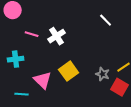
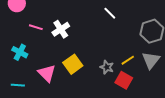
cyan cross: (16, 59) -> (20, 52), turned 35
cyan line: (22, 94) -> (18, 85), moved

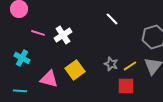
gray star: (107, 67) -> (111, 64), moved
pink triangle: (47, 73) -> (49, 79), turned -30
red square: (124, 80) -> (126, 86), turned -30

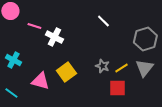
pink line: (38, 33) -> (34, 26), moved
white cross: (63, 35) -> (54, 37), turned -30
cyan line: (20, 91) -> (11, 93), turned 32

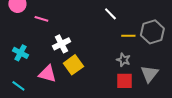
white cross: (54, 37) -> (61, 44), moved, turned 36
gray star: (102, 66) -> (123, 60), moved
yellow line: (121, 68) -> (128, 36), moved, turned 32
gray triangle: (144, 68) -> (149, 74), moved

